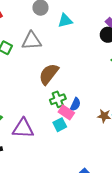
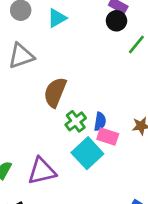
pink rectangle: (66, 112) -> (108, 137), moved
cyan square: (60, 125) -> (87, 153), size x1.6

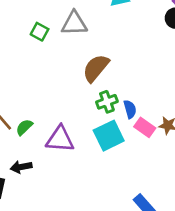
blue semicircle: (100, 122) -> (130, 109), turned -42
pink rectangle: (108, 137) -> (145, 127), moved

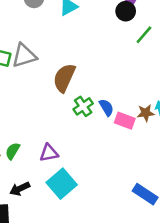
gray triangle: (74, 23) -> (24, 56), moved
cyan square: (109, 136) -> (62, 184), moved
purple triangle: (60, 139) -> (49, 153), size x0.7

